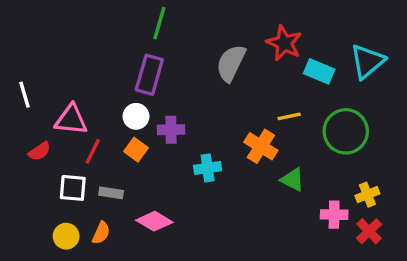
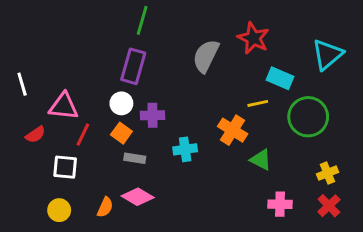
cyan rectangle: (319, 71) -> (280, 78), moved
gray rectangle: (111, 193) -> (135, 158), moved
pink cross: (334, 215) -> (280, 204), moved
orange semicircle: (101, 233) -> (105, 207), moved

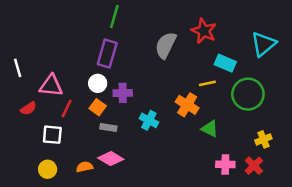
cyan cross: (185, 149) -> (149, 120), turned 36
red cross: (329, 206) -> (254, 166), moved
orange semicircle: (105, 207) -> (85, 167), turned -126

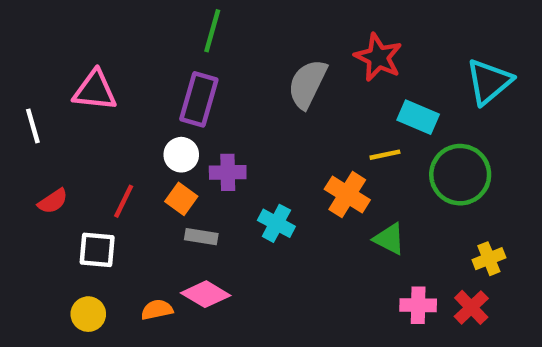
pink triangle: (51, 86) -> (95, 90), moved

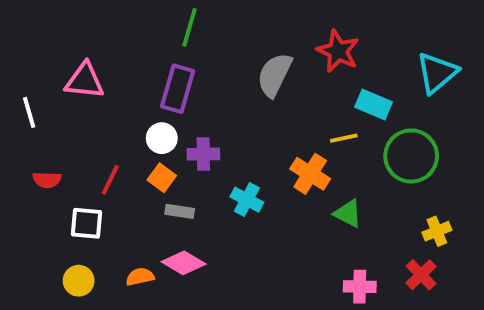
red semicircle: (53, 201) -> (47, 180), turned 36
pink cross: (418, 305) -> (360, 287), moved

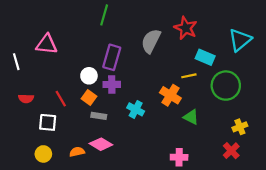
purple rectangle: (178, 89) -> (112, 57), moved
red line: (110, 180) -> (61, 99), turned -56
pink cross: (360, 287) -> (179, 157), moved

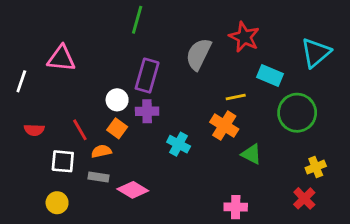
white line: (16, 62) -> (21, 81), turned 35
yellow line: (189, 76) -> (236, 97), moved
gray rectangle: (99, 116) -> (98, 177), moved
orange semicircle: (77, 152) -> (101, 151), moved

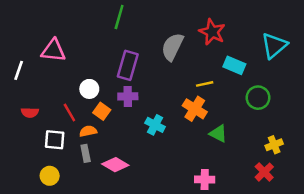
white circle: (117, 100) -> (89, 89), moved
green circle: (297, 113) -> (258, 98), size x0.7
gray rectangle: (98, 177) -> (86, 153), turned 70

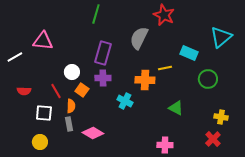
red star: (212, 32) -> (164, 15), moved
white line: (19, 70) -> (15, 57), turned 42
orange cross: (195, 109) -> (145, 80), moved, turned -30
orange semicircle: (88, 131) -> (71, 106), turned 104
yellow cross: (274, 145) -> (221, 117), turned 32

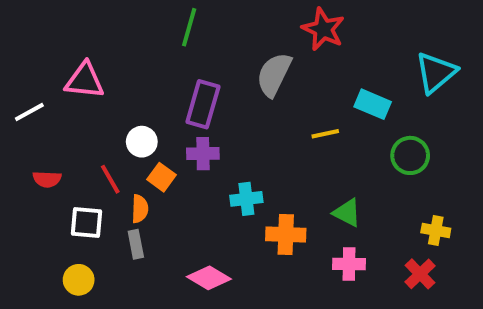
orange cross: (145, 80) -> (286, 234), moved
cyan cross: (125, 101) -> (246, 199), turned -35
pink diamond: (93, 133) -> (209, 278), moved
pink cross: (165, 145) -> (349, 264), moved

